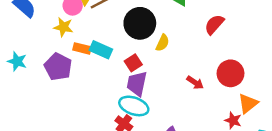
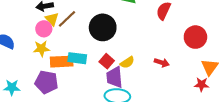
yellow semicircle: (162, 43) -> (127, 62), moved, turned 48
orange rectangle: (82, 48) -> (62, 62), size x1.5
red circle: (230, 73) -> (195, 37), moved

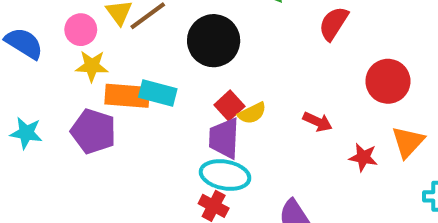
pink circle: (44, 29) -> (81, 30), moved
red square: (107, 61) -> (229, 106), moved
red star: (202, 84) -> (363, 157), moved

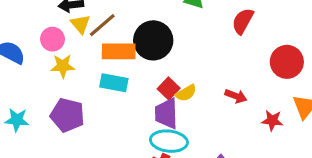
orange rectangle: (127, 96) -> (119, 51), moved

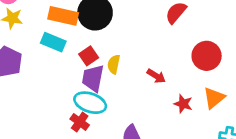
red square: (169, 88) -> (89, 56), moved
yellow semicircle: (186, 93) -> (114, 64), turned 120

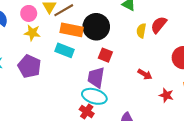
red square: (89, 56) -> (105, 55), moved, turned -32
yellow semicircle: (114, 64) -> (141, 31), moved

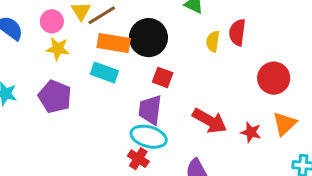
red semicircle: (159, 25) -> (237, 32), turned -30
red arrow: (145, 74) -> (210, 121), moved, size x1.6

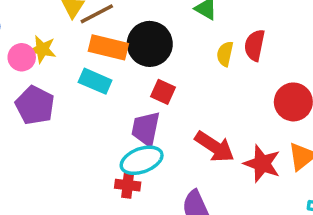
pink circle: (52, 21) -> (22, 57), moved
red star: (251, 132) -> (262, 164), size x1.5
cyan ellipse: (149, 137) -> (142, 160), turned -40
red cross: (138, 159) -> (128, 185), turned -30

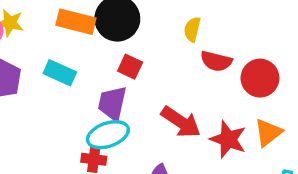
red semicircle: (255, 45) -> (216, 61), moved, turned -88
cyan rectangle: (95, 81) -> (60, 73), moved

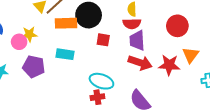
red semicircle: (216, 61) -> (132, 24), moved
purple trapezoid: (112, 103) -> (137, 40), moved
cyan ellipse: (108, 135) -> (101, 81), turned 55

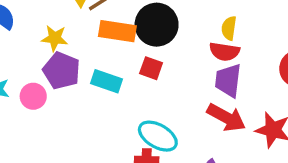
red square: (103, 40) -> (151, 68), moved
pink circle: (19, 42) -> (33, 96), moved
purple pentagon: (34, 67) -> (61, 71), moved

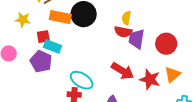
red square: (151, 68) -> (43, 37), moved, turned -32
purple pentagon: (61, 71) -> (41, 61), moved
purple trapezoid: (228, 80) -> (137, 39), moved

